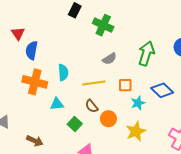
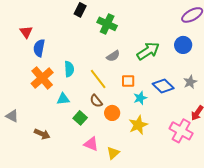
green arrow: (146, 53) -> (148, 51), turned 40
orange cross: (35, 82) -> (42, 78), turned 35
yellow line: (94, 83) -> (98, 79), turned 60

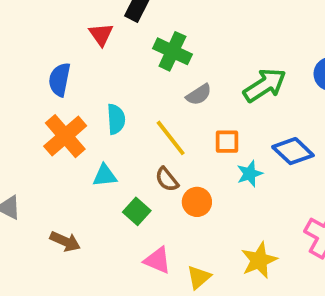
green cross: (107, 24) -> (172, 51), moved
red triangle: (26, 32) -> (101, 34), moved
yellow star: (138, 125) -> (259, 260), moved

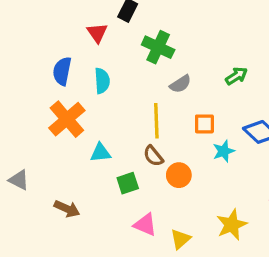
green arrow: (265, 85) -> (236, 76), size x0.6
cyan semicircle: (116, 119) -> (102, 81), moved
yellow line: (171, 138) -> (156, 121), turned 36
green square: (137, 211) -> (128, 183), turned 30

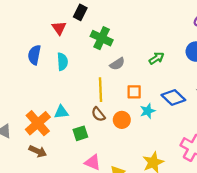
orange cross: (67, 119) -> (38, 123), moved
orange circle: (179, 175) -> (122, 120), moved

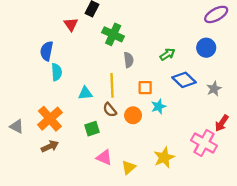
cyan semicircle: (62, 62) -> (57, 72), moved
gray semicircle: (117, 64) -> (129, 60), turned -64
blue diamond: (173, 97) -> (184, 80), moved
cyan triangle: (61, 112) -> (85, 93), moved
brown arrow: (38, 151) -> (50, 146), turned -49

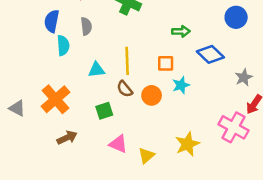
green arrow: (167, 54) -> (181, 31), moved, turned 32
gray semicircle: (129, 60) -> (86, 26), moved
gray star: (214, 89) -> (244, 77), moved
brown arrow: (50, 146) -> (67, 138), moved

